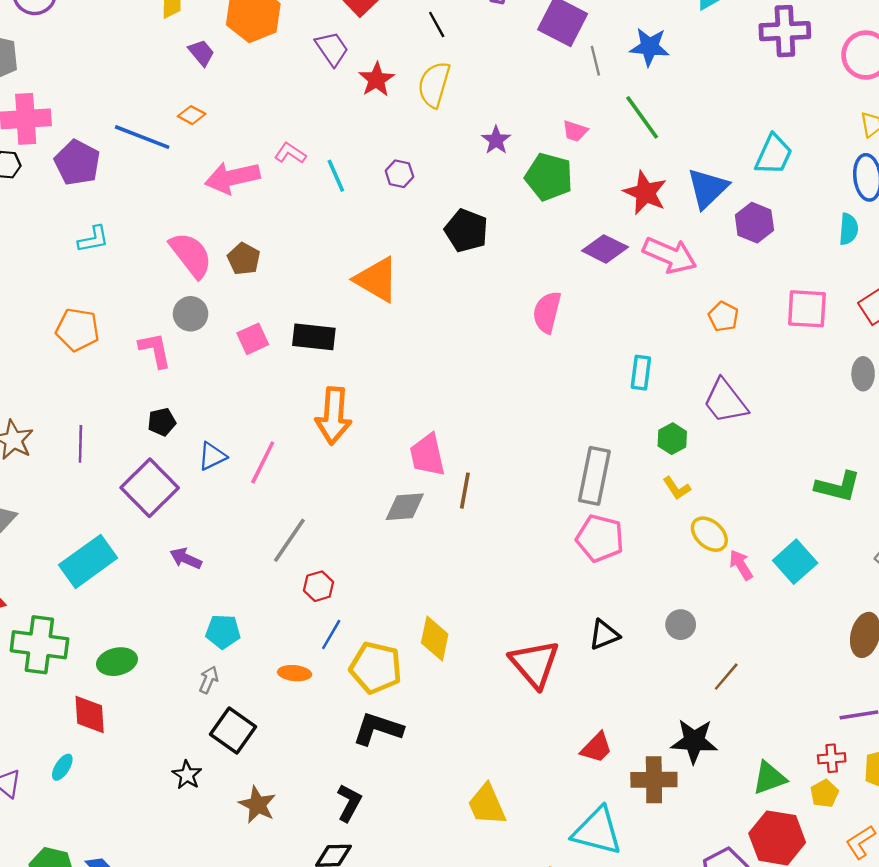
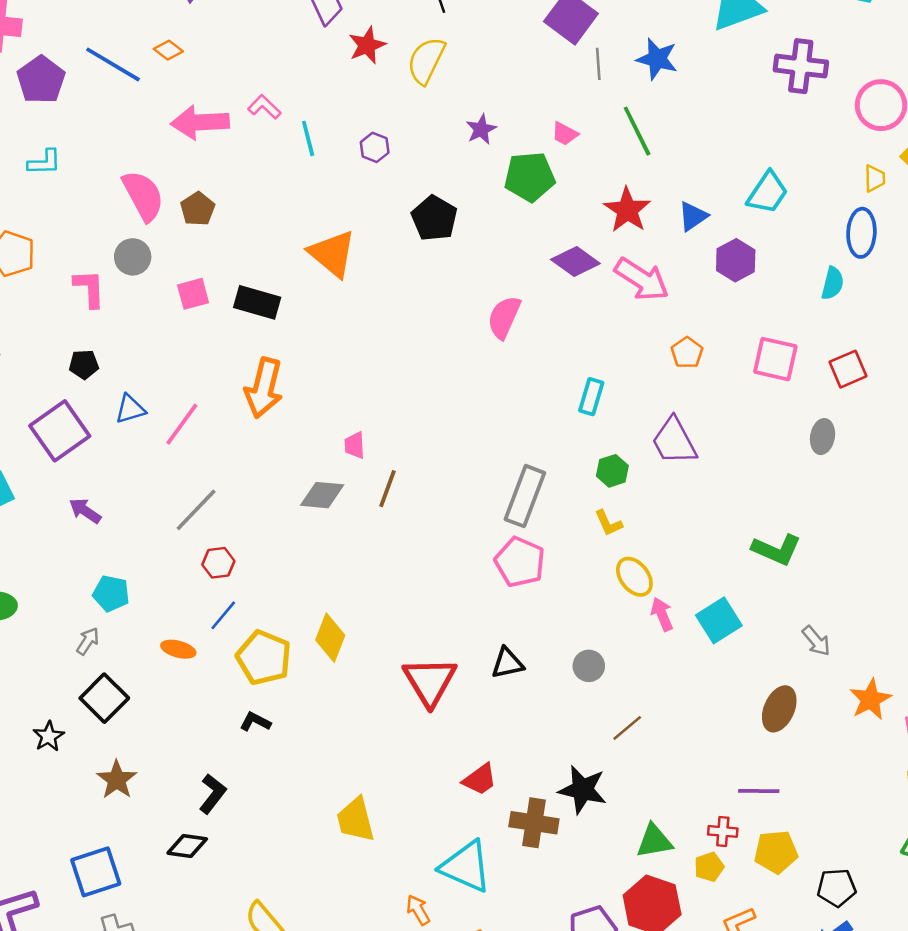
green pentagon: (549, 177) -> (530, 177), turned -30
blue triangle: (708, 188) -> (693, 216), size x0.7
pink trapezoid: (427, 455) -> (355, 445), size x0.6
black L-shape: (378, 729) -> (255, 722), size x0.6

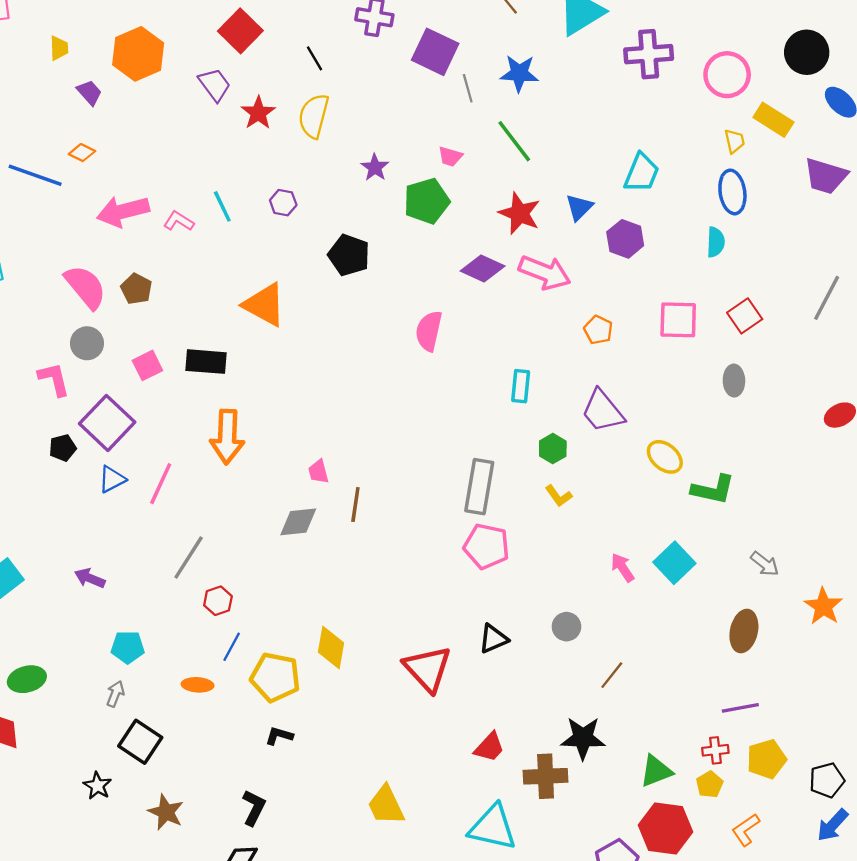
pink L-shape: (264, 107) -> (179, 221), moved
purple square: (60, 431) -> (107, 423), moved
yellow ellipse: (634, 577) -> (665, 457), moved

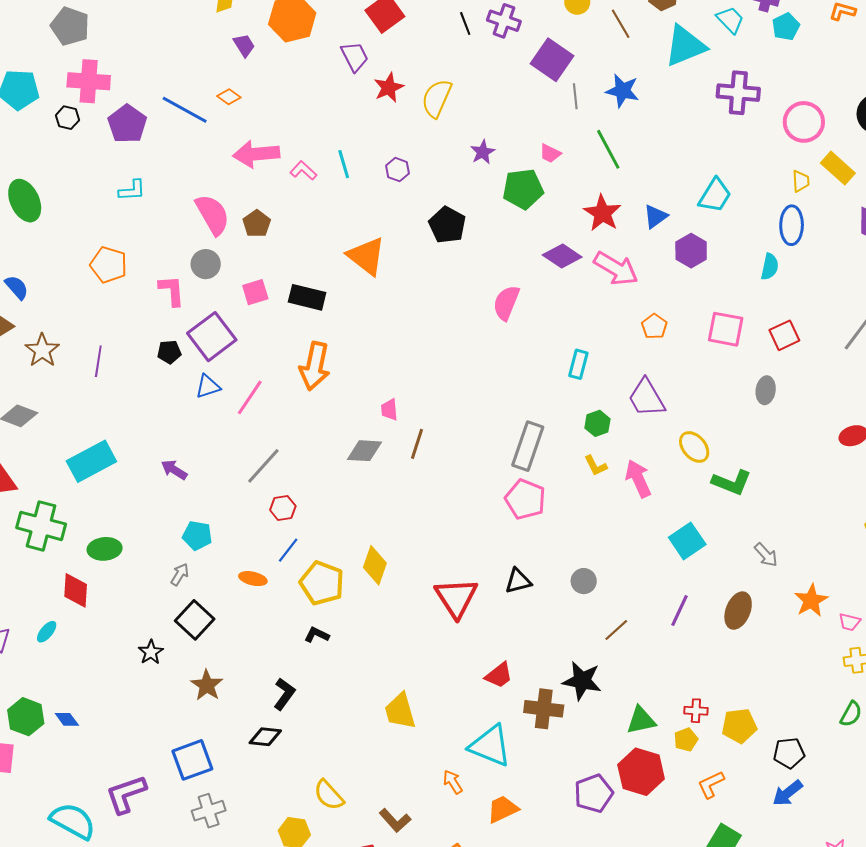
black line: (314, 58) -> (465, 23), moved
pink arrow: (623, 568) -> (638, 479), moved, size x1.4
purple line: (740, 708) -> (680, 610), moved, turned -64

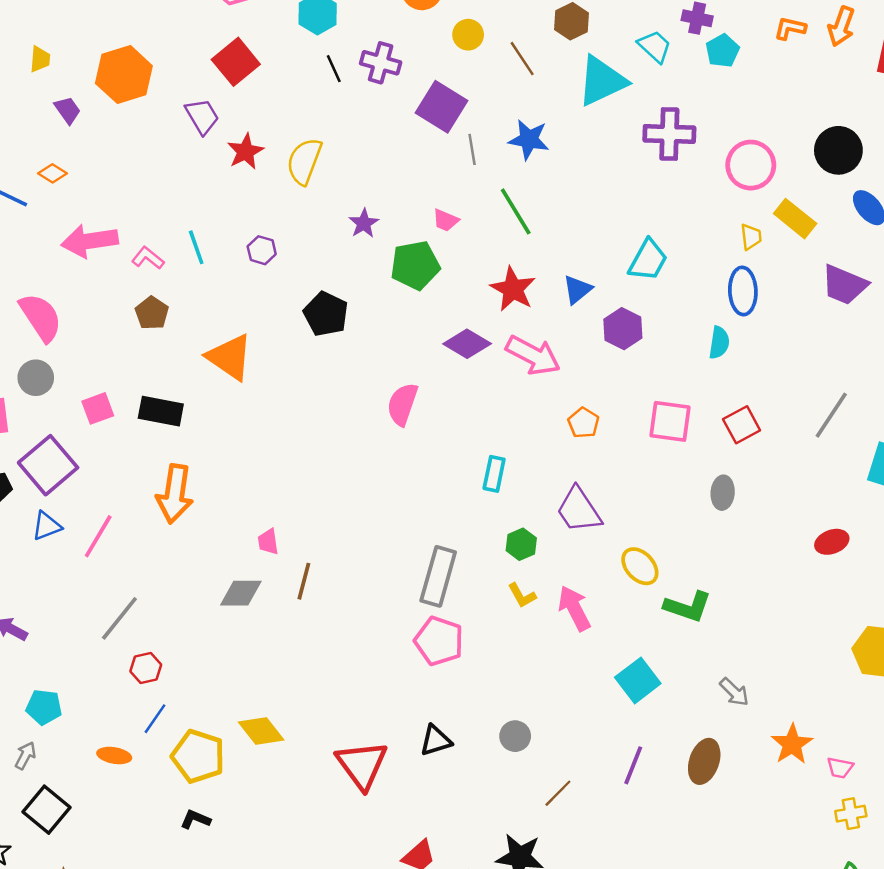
brown pentagon: (257, 224) -> (152, 313), moved
yellow diamond: (375, 565) -> (261, 731), turned -54

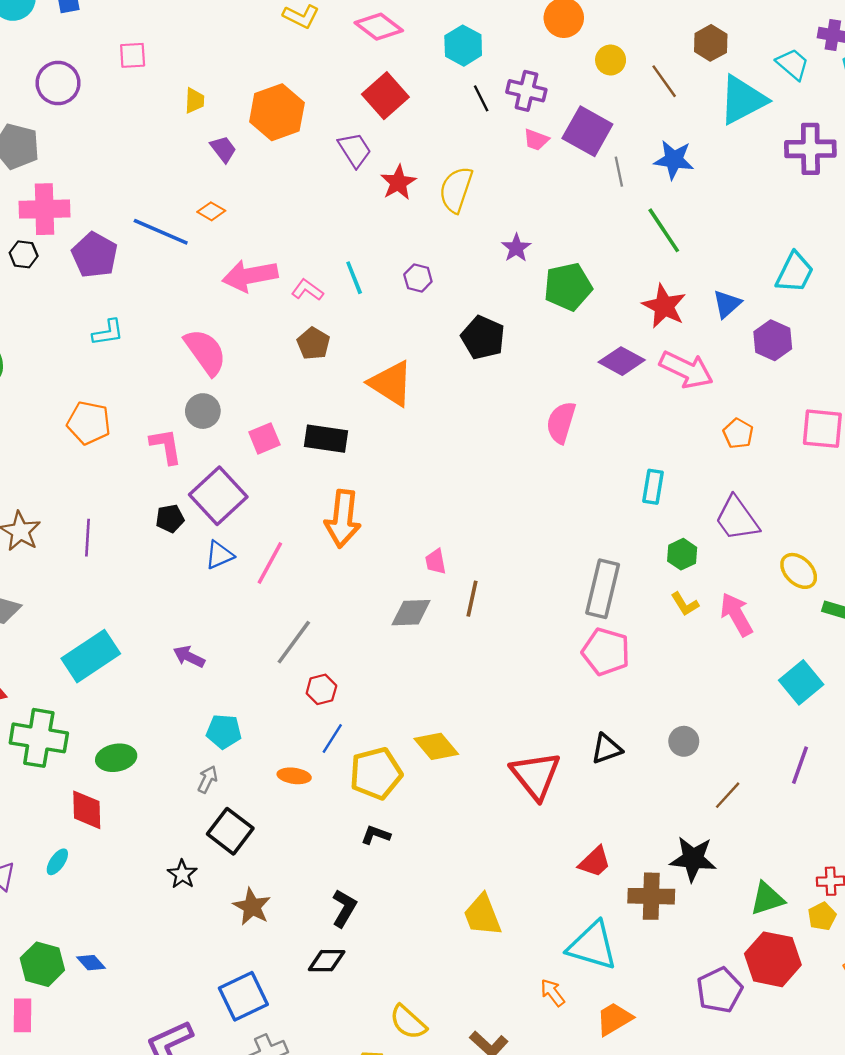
pink trapezoid: (446, 220) -> (536, 140), moved
yellow pentagon: (198, 756) -> (376, 773), turned -30

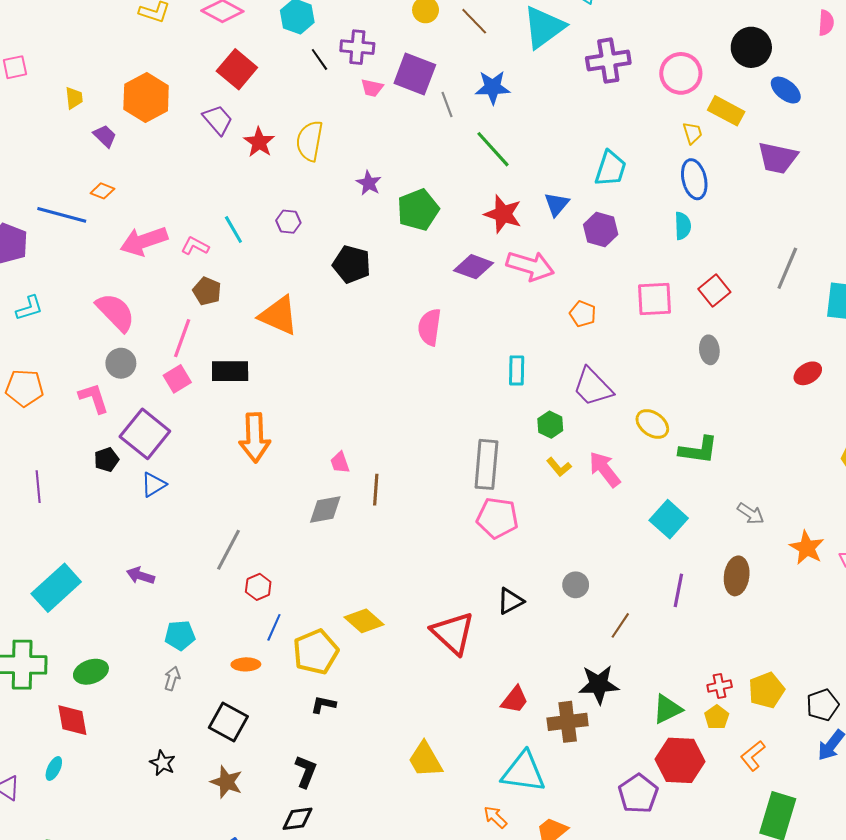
pink line: (270, 563) -> (182, 338), moved
black square: (230, 831) -> (228, 722), moved

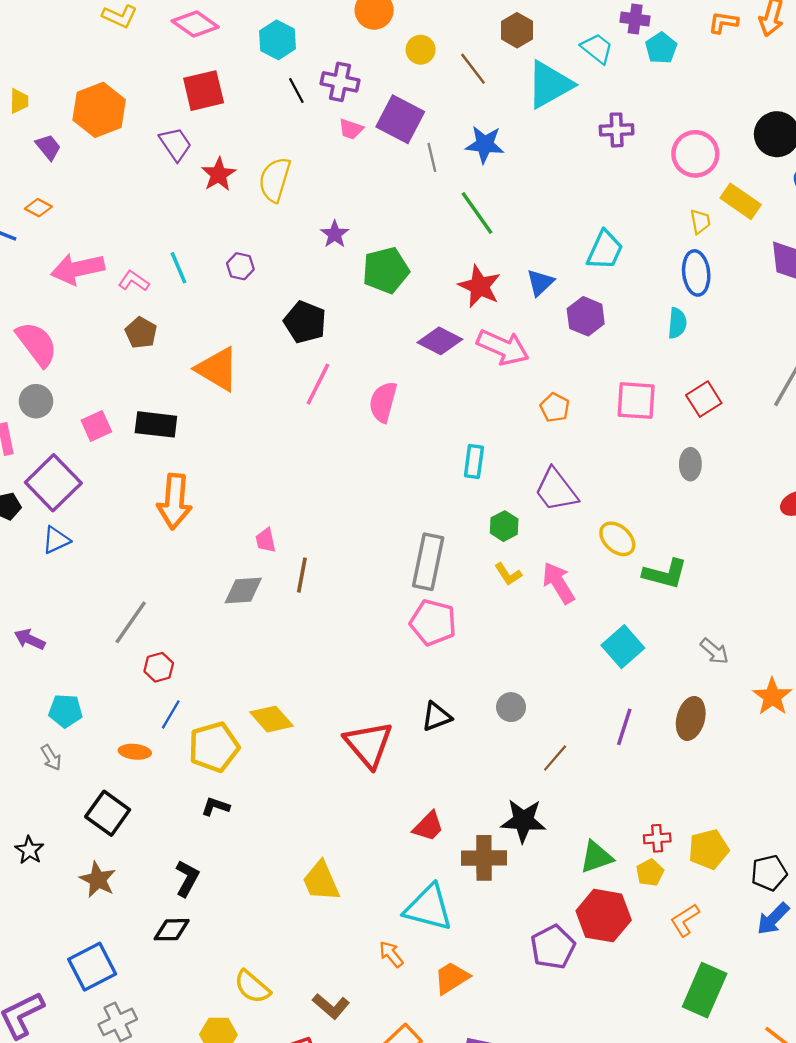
purple cross: (608, 61) -> (617, 130), size x0.7
red square: (237, 69) -> (204, 91), turned 30
pink line: (182, 338) -> (318, 384), moved
gray arrow: (172, 678) -> (51, 758), turned 125

